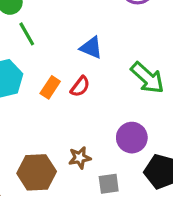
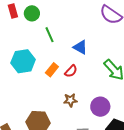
green line: (27, 34) -> (50, 35), moved
brown star: (80, 158) -> (70, 100), moved

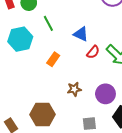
cyan hexagon: (23, 61) -> (20, 39), moved
red semicircle: (71, 71) -> (93, 52), moved

